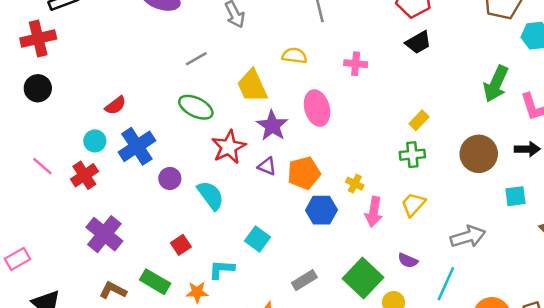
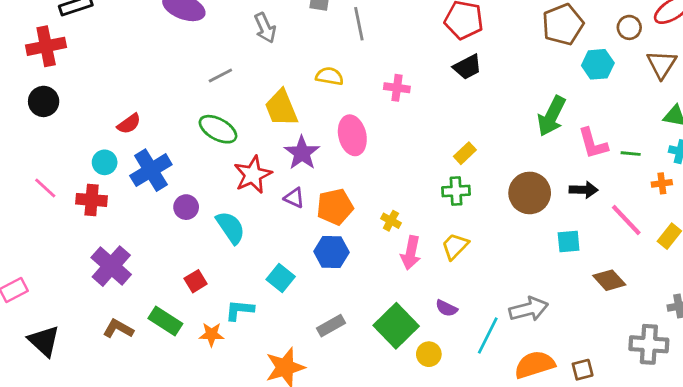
red cross: (84, 175) -> (92, 200), turned 36
blue hexagon: (321, 210) -> (331, 252), moved
gray arrow: (468, 237) -> (529, 309), moved

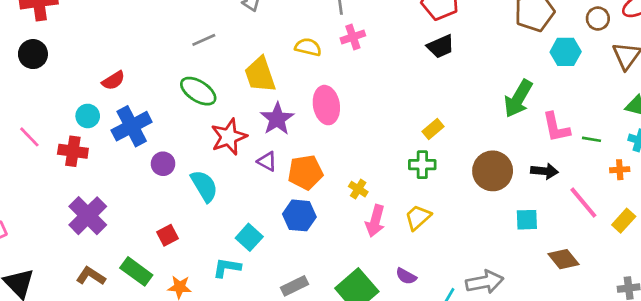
pink cross: (397, 88) -> (353, 37), moved, turned -30
cyan L-shape: (240, 310) -> (227, 268), moved

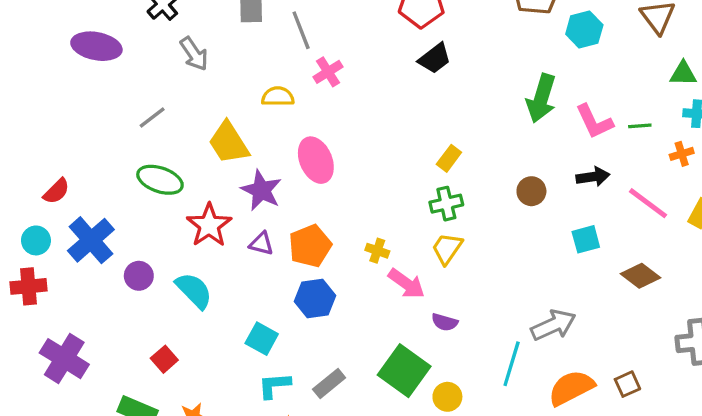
brown circle: (493, 171) -> (531, 191), size x0.6
yellow trapezoid: (418, 217) -> (447, 249), moved
pink arrow: (375, 221) -> (406, 284), turned -56
cyan L-shape: (227, 268) -> (274, 385), moved
purple semicircle: (406, 276) -> (445, 322), moved

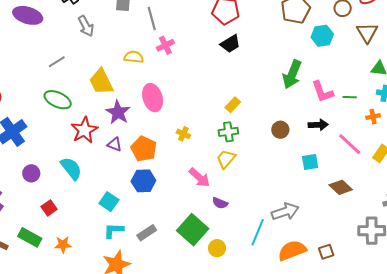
orange pentagon: (310, 246) -> (144, 149), turned -30
yellow cross: (377, 251) -> (183, 134), moved
purple circle: (139, 276) -> (31, 173), moved

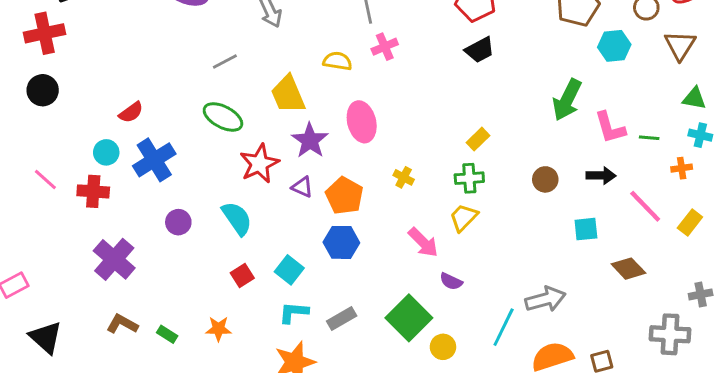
red square: (49, 208) -> (242, 276), moved
green rectangle: (30, 237) -> (167, 334), moved, size x0.6

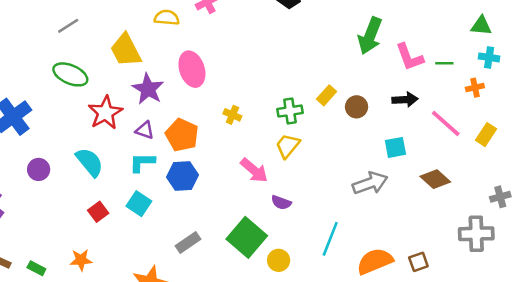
yellow rectangle: (478, 139) -> (327, 95), moved
gray arrow: (545, 299) -> (370, 183), moved
cyan L-shape: (294, 312) -> (142, 162), moved

